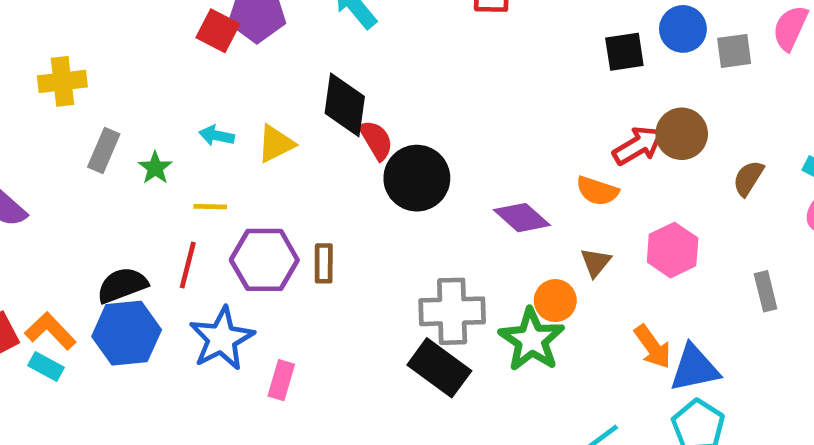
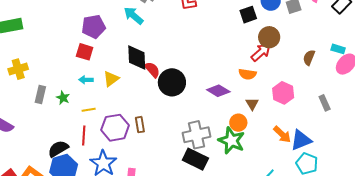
red square: (218, 31) -> (85, 52), moved
brown circle: (682, 134) -> (269, 37), moved

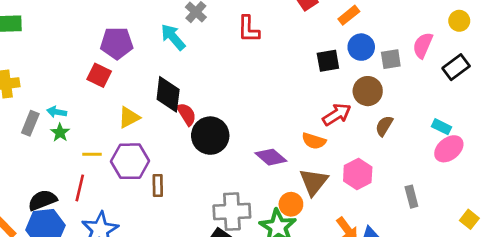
brown circle: (269, 37) -> (368, 91), moved
brown semicircle: (309, 58) -> (384, 126), moved
cyan arrow: (86, 80) -> (57, 112), moved
brown triangle: (252, 104) -> (314, 182), size x1.6
purple hexagon: (115, 128) -> (130, 161), moved

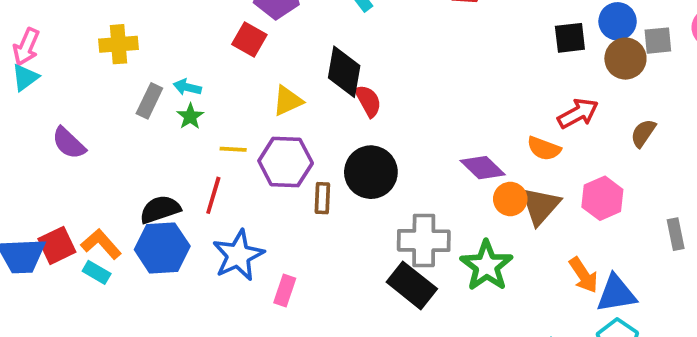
brown circle: (368, 91) -> (625, 59), moved
black circle: (210, 136) -> (371, 172), moved
orange circle: (291, 204) -> (510, 199), moved

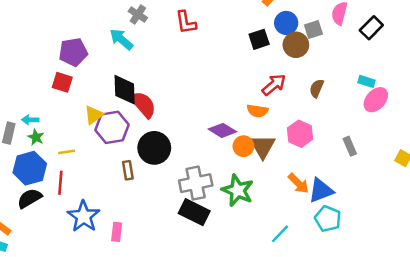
red semicircle: (368, 101) -> (143, 104), size x1.4
purple hexagon: (286, 162) -> (112, 127), moved
blue hexagon: (162, 248) -> (30, 168), moved

